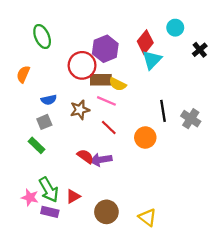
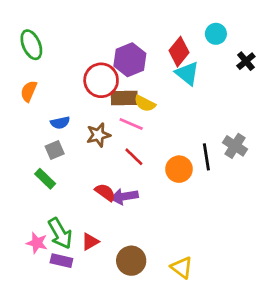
green ellipse: (42, 37) -> (31, 45), moved
cyan triangle: (152, 60) -> (187, 73), turned -35
black line: (163, 111) -> (206, 157), moved

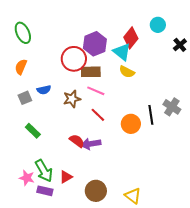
cyan triangle: (187, 73) -> (122, 52), moved
yellow semicircle: (145, 104) -> (127, 72), moved
gray square: (55, 150) -> (25, 98), moved

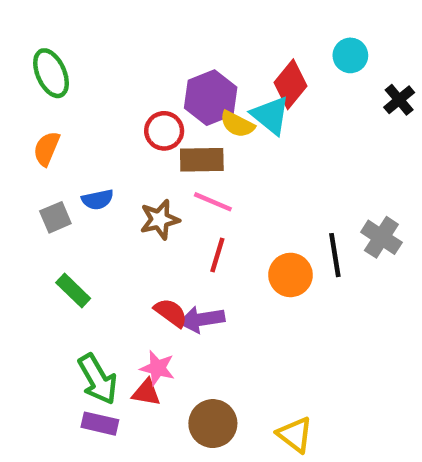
red circle: (74, 59) -> (164, 131), size x0.7
yellow semicircle: (127, 72) -> (237, 124), moved
red line: (98, 115) -> (217, 255), turned 63
red triangle: (66, 177) -> (146, 393), turned 40
pink star: (27, 178) -> (157, 368), moved

